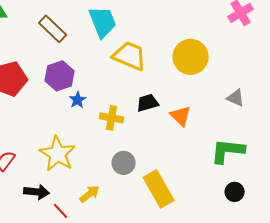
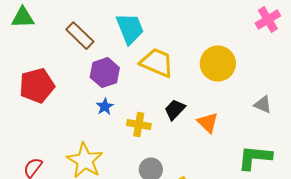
purple hexagon: (60, 76) -> (105, 73), moved
black trapezoid: (148, 103) -> (175, 110), turned -30

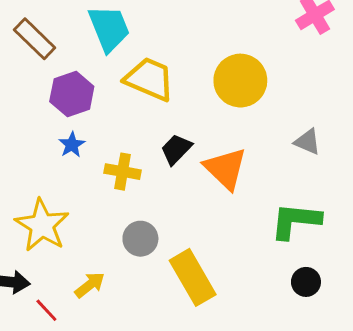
orange triangle: (208, 123) -> (225, 169), size x1.4

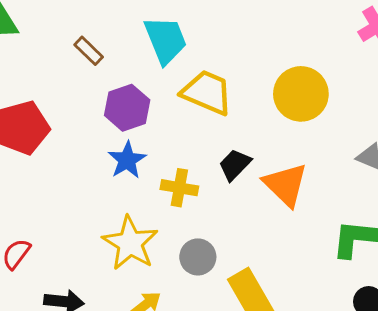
brown rectangle: (35, 39) -> (89, 51), size x0.7
blue star: (72, 145) -> (127, 160), size x1.4
yellow star: (42, 225) -> (130, 243), moved

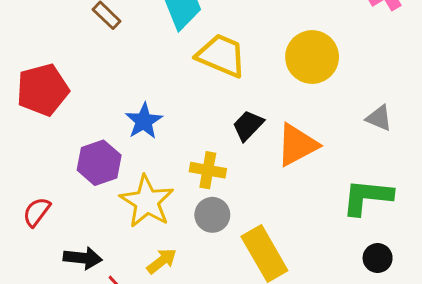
purple hexagon: (127, 108) -> (99, 163), moved
orange triangle: (286, 185) -> (297, 145), turned 48
yellow cross: (179, 188) -> (208, 170), moved

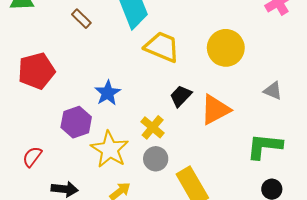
yellow cross: (208, 170) -> (153, 127), turned 30

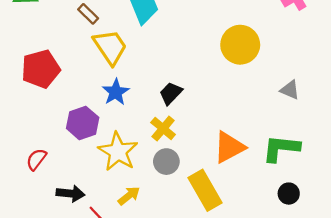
yellow trapezoid: (162, 47) -> (110, 47), moved, turned 33
black trapezoid: (181, 96) -> (171, 93), moved
orange triangle: (215, 110) -> (229, 147), moved

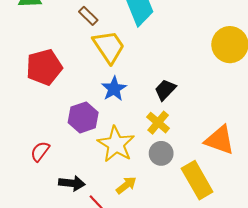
orange triangle: (229, 147) -> (220, 140), turned 48

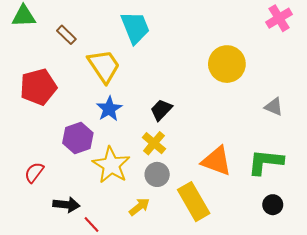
brown rectangle: (88, 16) -> (66, 35), moved
yellow arrow: (126, 185) -> (139, 207), moved

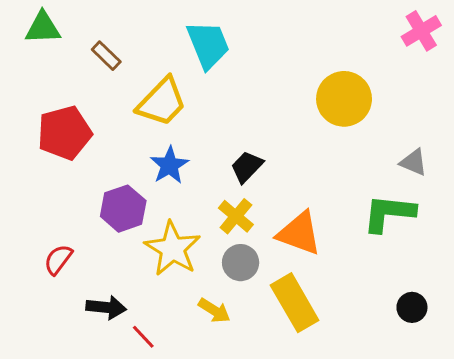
yellow trapezoid: (104, 66) -> (162, 102), turned 78
orange triangle: (216, 161) -> (299, 233), moved
green L-shape: (265, 162) -> (389, 213), moved
yellow arrow: (139, 207) -> (214, 310), turned 70

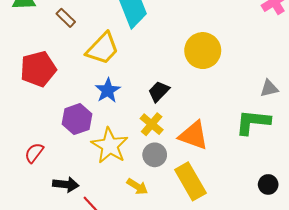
yellow circle: (344, 99) -> (203, 51), moved
gray triangle: (414, 162) -> (269, 88), turned -36

